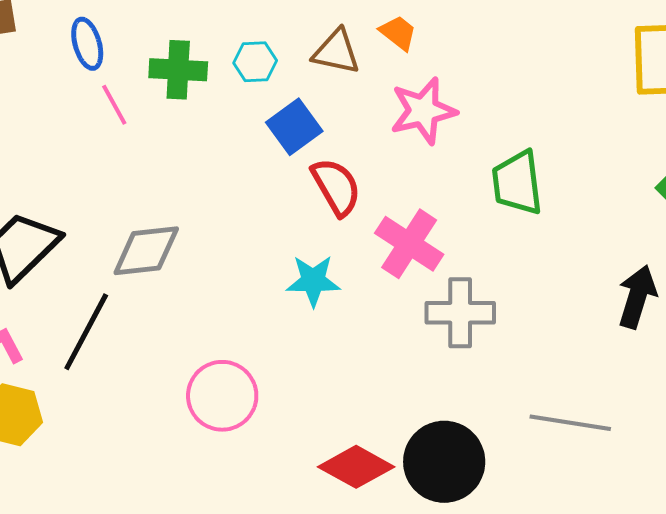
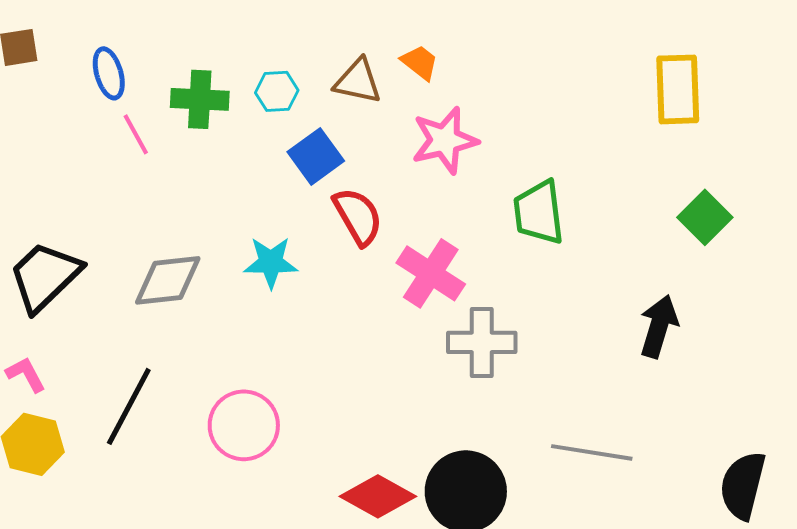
cyan star: (313, 281) -> (271, 262), moved
black line: (86, 332) -> (129, 406), moved

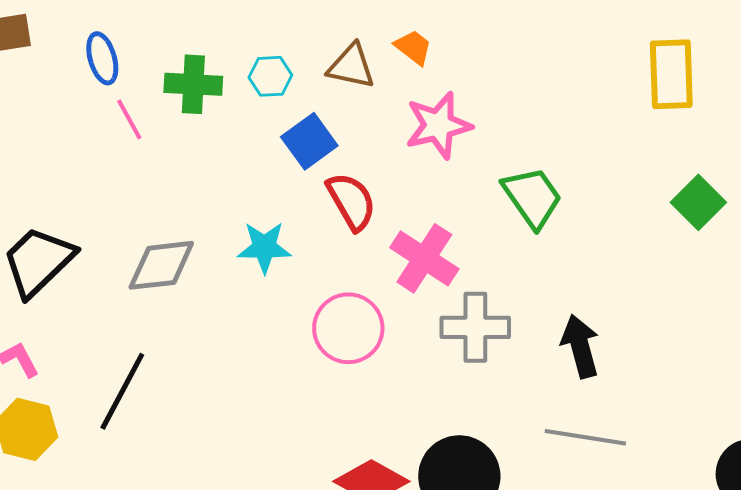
green trapezoid: (539, 212) -> (532, 197), turned 152
black arrow: (659, 326) -> (580, 346), moved, turned -32
pink circle: (244, 425) -> (348, 328), moved

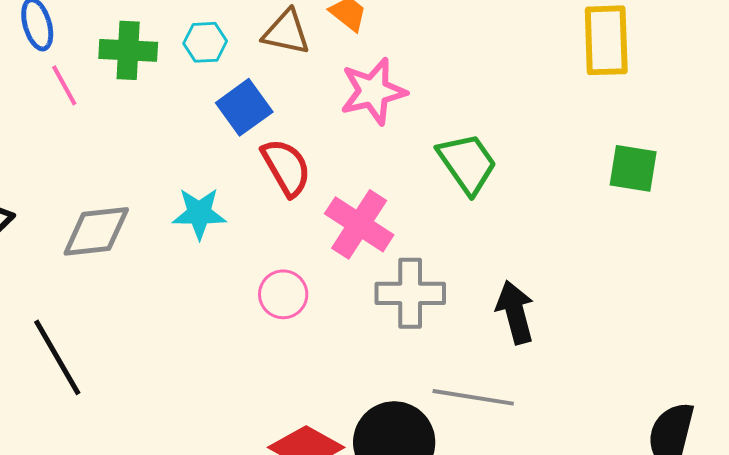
green square: (698, 202) -> (633, 168), turned -36
pink circle: (348, 328) -> (283, 294), size x0.7
black line: (122, 391) -> (57, 357), turned -58
gray line: (585, 437) -> (473, 397), moved

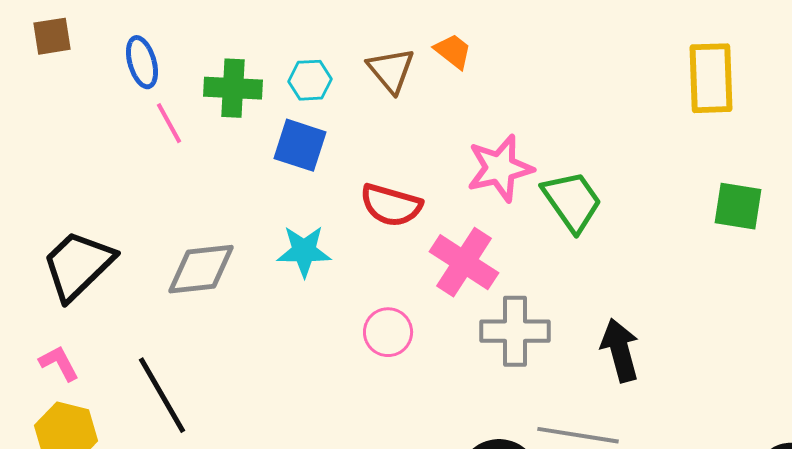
brown triangle: (286, 32) -> (391, 70), turned 38
pink star: (373, 91) -> (500, 168), moved
blue square: (244, 107) -> (300, 145), moved, turned -36
red semicircle: (286, 167) -> (391, 205), turned 136

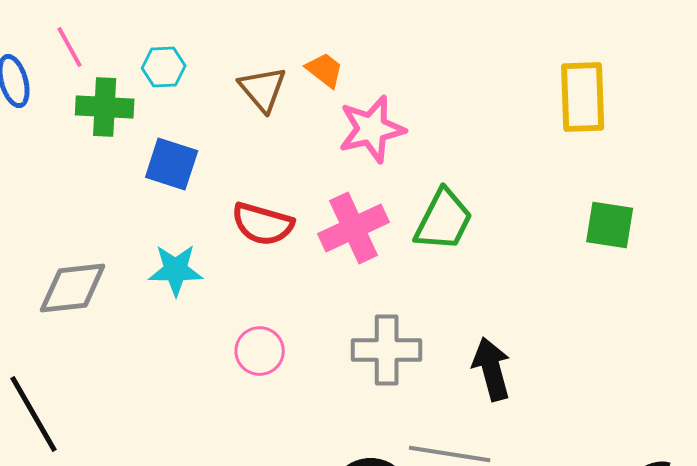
cyan hexagon: (310, 80) -> (164, 67), moved
pink line: (169, 123) -> (70, 47), moved
pink star: (500, 168) -> (372, 129), moved
green trapezoid: (572, 201) -> (444, 220), turned 62
pink cross: (464, 262) -> (354, 228), moved, turned 32

